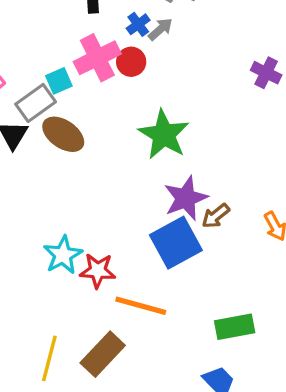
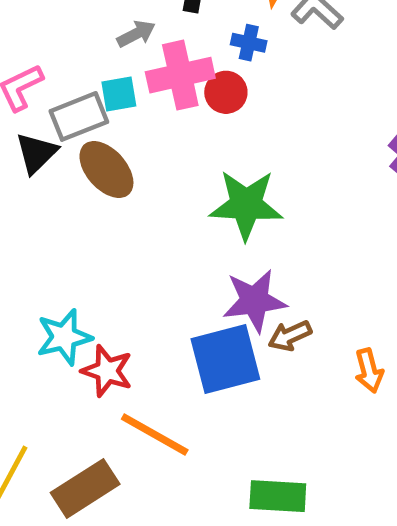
blue cross: (138, 24) -> (249, 43), turned 35
gray arrow: (160, 29) -> (136, 34), moved
green star: (164, 135) -> (246, 205), turned 30

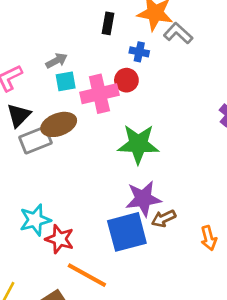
gray arrow: (136, 34) -> (56, 61), moved
pink cross: (180, 75) -> (99, 94), moved
gray rectangle: (79, 116) -> (35, 140), moved
brown ellipse: (106, 170) -> (59, 124), turned -68

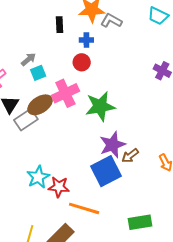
pink cross: (99, 94) -> (65, 93), moved

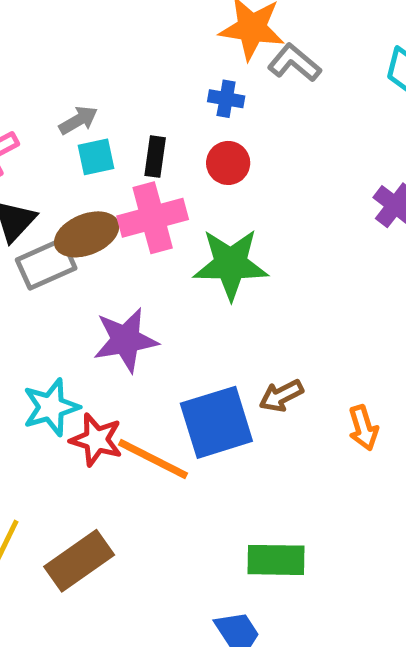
black rectangle: (59, 25) -> (155, 157), moved
red circle: (82, 62) -> (228, 163), moved
purple star: (112, 145) -> (126, 340), moved
orange line: (84, 208) -> (153, 459), moved

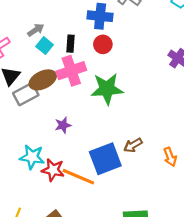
blue cross: (226, 99) -> (100, 16), size x1.6
cyan square: (96, 157) -> (45, 46), turned -35
purple star: (126, 340) -> (63, 125), size x0.6
cyan star: (51, 407) -> (32, 157), turned 30

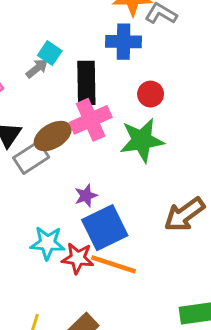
black rectangle: (71, 44) -> (86, 83), size x1.8
red circle: (103, 44) -> (151, 94), moved
cyan square: (45, 46) -> (50, 53), moved
brown arrow: (133, 145) -> (184, 214), size x1.6
blue square: (105, 159) -> (105, 228), moved

